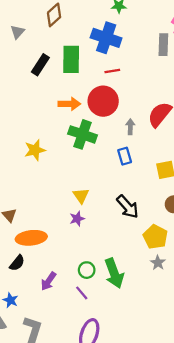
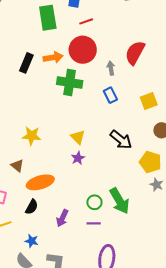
black rectangle: (40, 65) -> (26, 63), moved
yellow star: (35, 150) -> (32, 136), moved, turned 30
purple line: (82, 293) -> (94, 223), turned -40

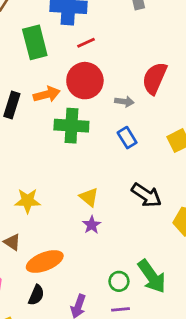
gray arrow: (111, 68) -> (124, 102), turned 112

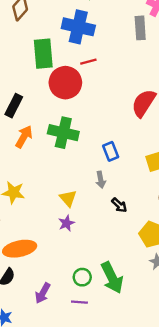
red circle: (85, 81) -> (65, 83), moved
orange arrow: (47, 94) -> (24, 137), moved, turned -55
gray arrow: (124, 102) -> (101, 180), moved, turned 63
black arrow: (146, 195) -> (119, 205), size x0.6

